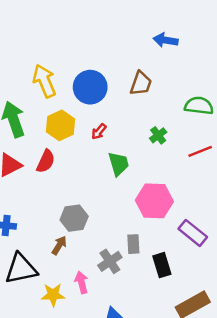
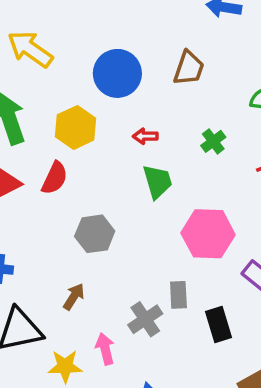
yellow arrow: (44, 81) -> (30, 49), moved, turned -32
red arrow: (99, 132) -> (145, 136), moved, turned 49
gray hexagon: (74, 218) -> (95, 234), moved

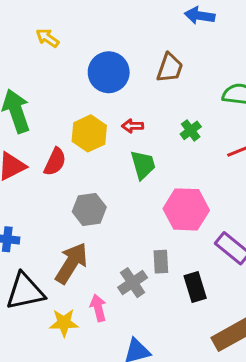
yellow arrow: (30, 49) -> (48, 38), moved, size x0.6
yellow hexagon: (76, 127) -> (89, 133), moved
brown arrow: (74, 297) -> (71, 263), size x1.8

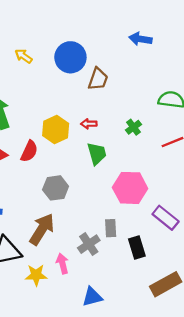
brown trapezoid: (170, 68) -> (98, 79), moved
blue circle: (109, 72) -> (70, 57), moved

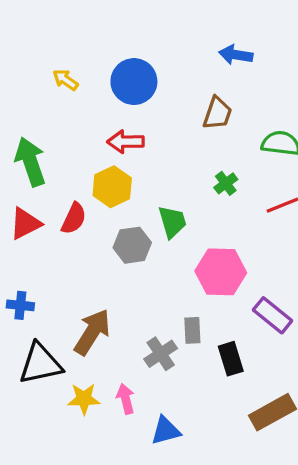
brown trapezoid: (98, 79) -> (217, 113), moved
red arrow: (89, 124) -> (126, 142), moved, size x1.5
gray hexagon: (56, 188) -> (132, 245), moved
pink arrow: (62, 264) -> (126, 399), moved

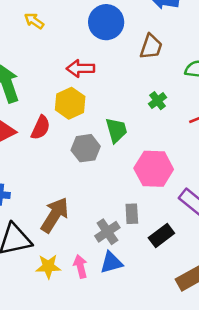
blue circle: (134, 82) -> (106, 22), moved
black rectangle: (231, 359) -> (161, 236), turned 70
blue triangle: (166, 431) -> (111, 263), moved

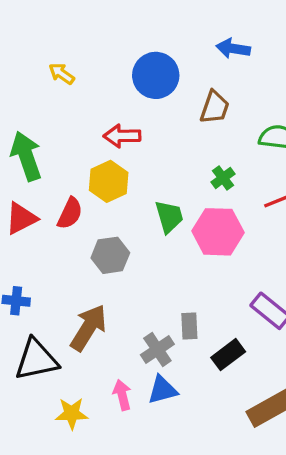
gray hexagon: (86, 148) -> (110, 255), moved
pink hexagon: (154, 169) -> (218, 232), moved
yellow star: (48, 266) -> (72, 413), moved

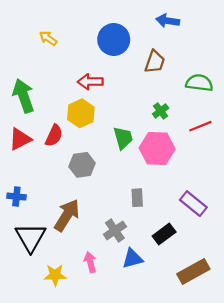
gray rectangle: (189, 326) -> (137, 198), moved
black triangle: (36, 360) -> (31, 238), turned -48
blue triangle: (162, 390) -> (132, 259), moved

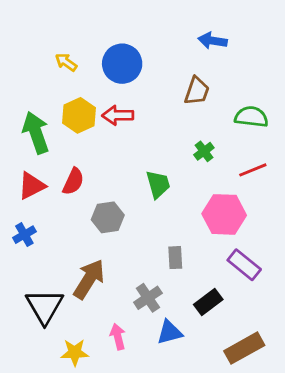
blue circle: (114, 39) -> (122, 64), moved
yellow hexagon: (81, 113) -> (79, 115), moved
pink hexagon: (157, 148) -> (224, 214), moved
blue cross: (16, 197) -> (24, 235), moved, turned -36

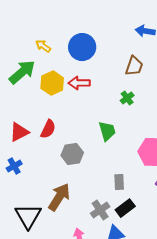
green arrow: (36, 133) -> (22, 72), moved, turned 68
green cross: (204, 151) -> (127, 98), moved
black rectangle: (208, 302) -> (125, 208), moved

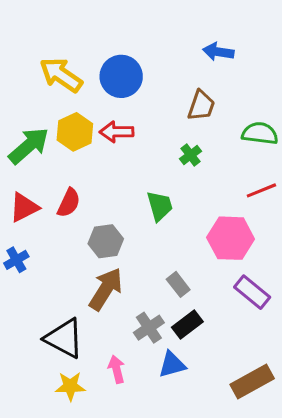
yellow arrow: (43, 46) -> (61, 75), size x1.8
green arrow: (22, 72) -> (29, 146), moved
gray rectangle: (119, 182) -> (178, 284), turned -35
brown arrow: (59, 197) -> (106, 289), moved
black triangle: (28, 216) -> (64, 338), moved, turned -32

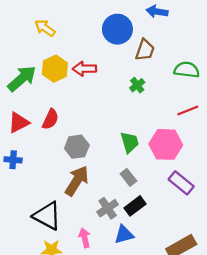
yellow arrow: (61, 75) -> (45, 28), size x0.7
blue circle: (121, 76) -> (117, 29), moved
green trapezoid: (160, 206) -> (130, 142), moved
blue cross: (16, 260) -> (13, 160), turned 35

